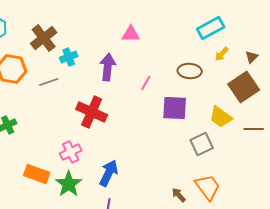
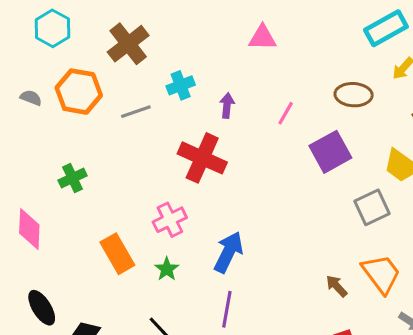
cyan cross: (69, 57) -> (181, 85), moved
purple arrow: (108, 67) -> (227, 105), moved, size x0.6
purple square: (175, 108) -> (330, 152), turned -32
orange rectangle: (37, 174) -> (117, 254), turned 40
green star: (69, 184) -> (167, 269), size x0.6

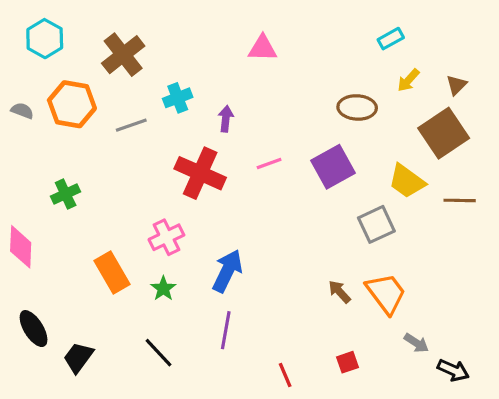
cyan rectangle: (386, 28) -> (391, 39), size x0.6
pink line: (286, 113) -> (269, 164), moved, turned 40
brown arrow: (337, 286) -> (340, 292), moved

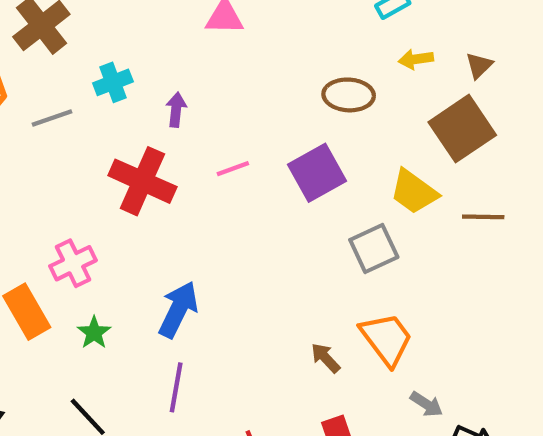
yellow arrow: (408, 80) -> (416, 59), turned 40
pink cross: (166, 237) -> (73, 263), moved
brown arrow: (340, 292) -> (325, 358), moved

